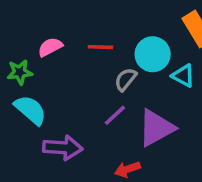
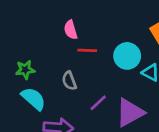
pink semicircle: (50, 47) -> (71, 30), moved, turned -78
gray semicircle: (126, 79) -> (69, 81), moved, turned -60

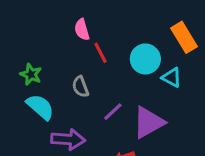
red line: (87, 50) -> (101, 53), turned 60
green star: (25, 70) -> (31, 74), turned 30

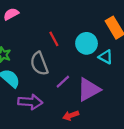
pink semicircle: (82, 30) -> (11, 14), moved, turned 77
gray semicircle: (80, 87) -> (39, 64), size x1.5

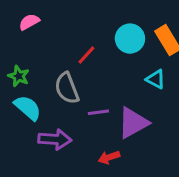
red line: (54, 39) -> (86, 55), turned 70
cyan circle: (87, 43) -> (130, 39), moved
purple line: (63, 82) -> (98, 112), turned 35

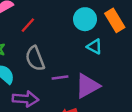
red line: (86, 55) -> (28, 25), moved
cyan triangle: (156, 79) -> (95, 47), moved

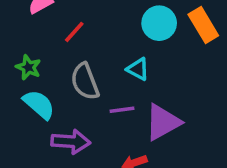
cyan triangle: (95, 47) -> (138, 69), moved

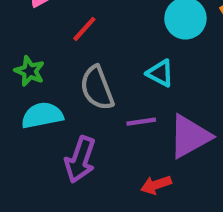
cyan semicircle: (39, 104) -> (42, 115), turned -52
purple arrow: (71, 142) -> (80, 160), turned 105

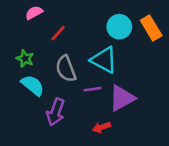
cyan triangle: (160, 73) -> (104, 60), size x1.6
cyan semicircle: (42, 115) -> (33, 85), turned 50

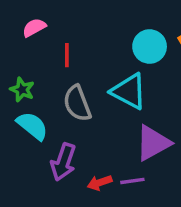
red line: (58, 33) -> (67, 55), turned -42
purple line: (93, 89) -> (132, 181), moved
red arrow: (101, 127) -> (100, 183), moved

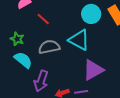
red line: (67, 55) -> (43, 19), turned -48
gray semicircle: (77, 103) -> (49, 47), turned 100

